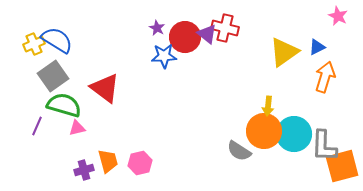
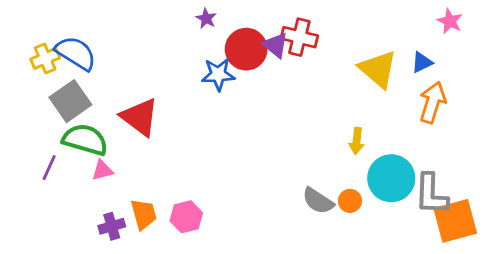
purple star: (157, 28) -> (206, 18), moved
yellow triangle: (284, 52) -> (378, 69), turned -44
orange circle: (264, 131) -> (350, 201), moved, size x0.5

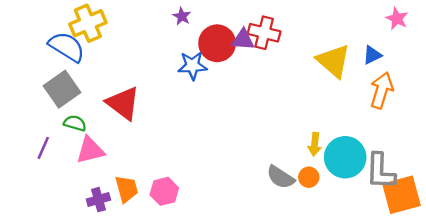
purple triangle: (275, 45) -> (243, 40), turned -35
yellow cross: (45, 58) -> (88, 23), moved, size x1.4
green semicircle: (85, 140) -> (75, 123), size x0.6
yellow arrow: (357, 141) -> (315, 144), moved
pink triangle: (102, 170) -> (90, 150), size x1.5

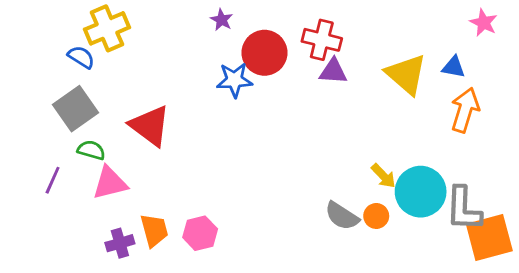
purple triangle: (243, 40) -> (333, 71), moved
blue semicircle: (67, 47) -> (81, 57), size x0.6
blue triangle: (372, 55) -> (454, 67), turned 36
yellow arrow: (315, 144) -> (383, 176), turned -50

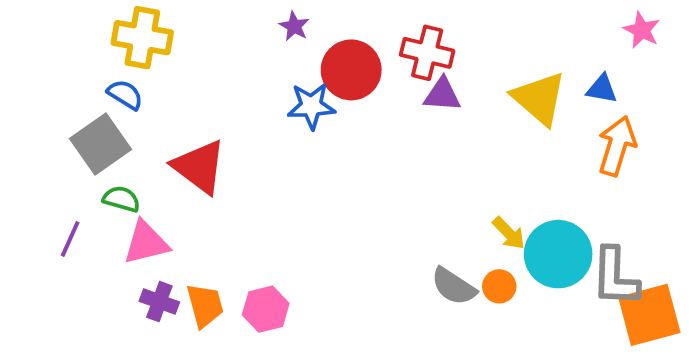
yellow cross: (107, 28) -> (142, 38), turned 33
blue semicircle: (81, 57) -> (125, 95), moved
purple cross: (120, 243) -> (159, 302), moved, turned 36

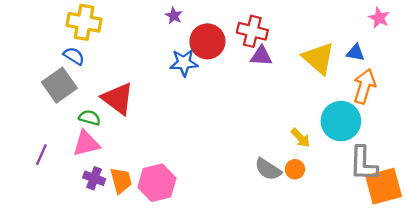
green semicircle: (121, 199) -> (90, 118), moved
purple line: (70, 239) -> (41, 155), moved
cyan circle: (558, 254) -> (341, 121), moved
pink hexagon: (266, 309) -> (157, 183), size x1.4

